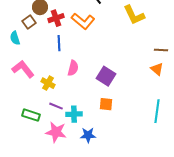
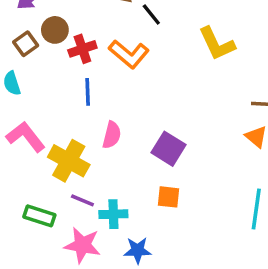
brown square: (29, 22) -> (26, 44), moved
yellow cross: (48, 83) -> (69, 161), size x1.6

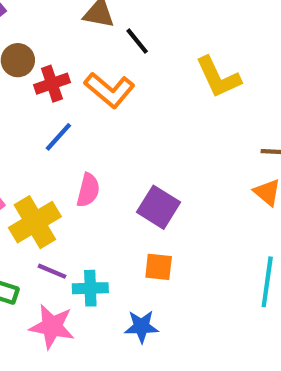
blue line: (88, 92) -> (58, 137), turned 44
yellow cross: (69, 161) -> (35, 222), turned 30
blue star: (138, 250) -> (141, 327), moved

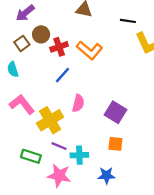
black line: (137, 41) -> (128, 21), moved, turned -42

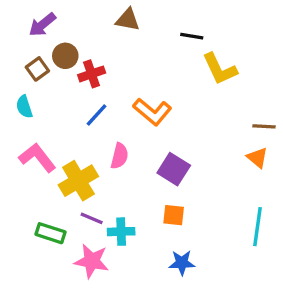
orange L-shape: (90, 50) -> (152, 112), moved
blue star: (106, 175) -> (182, 263), moved

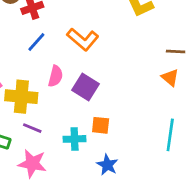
purple square: (174, 169) -> (85, 87), moved
yellow cross: (78, 181) -> (21, 97), turned 36
cyan cross: (121, 232) -> (75, 139), moved
blue star: (182, 263) -> (107, 165), turned 30

